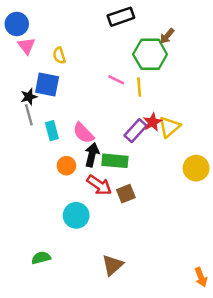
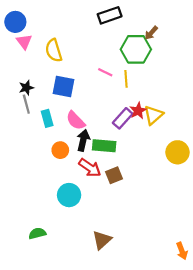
yellow semicircle: (59, 55) -> (54, 50), size x1.5
blue square: (47, 85) -> (64, 87), moved

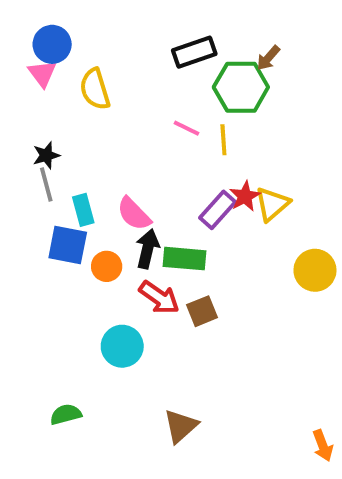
black rectangle: (110, 15) -> (194, 52), moved
blue circle: (15, 22) -> (52, 44), moved
blue square: (64, 87) -> (68, 245), moved

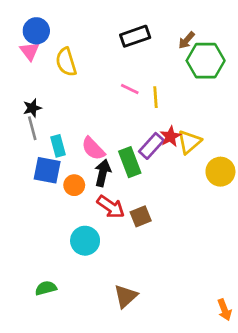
green hexagon: (241, 87) -> (206, 61), moved
green rectangle: (184, 259) -> (130, 162), moved, turned 64
yellow circle: (315, 270) -> (220, 172), moved

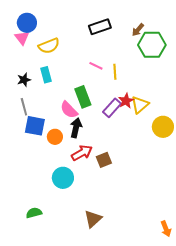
yellow semicircle: (66, 62) -> (49, 46), turned -95
gray line: (32, 128) -> (24, 107), moved
cyan rectangle: (58, 146) -> (46, 75), moved
green rectangle: (130, 162) -> (83, 97), moved
red arrow: (111, 207) -> (82, 153), turned -65

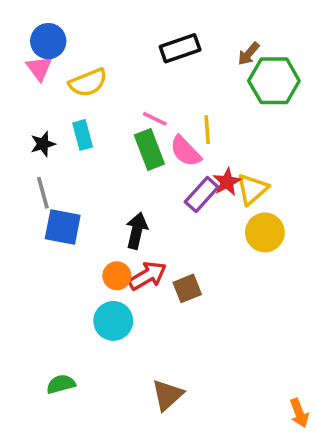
pink line: (96, 66) -> (155, 119), moved
green rectangle: (83, 97) -> (149, 149), moved
pink semicircle: (69, 110) -> (185, 151), moved
yellow circle: (163, 127) -> (265, 232), moved
orange circle: (55, 137) -> (117, 276), moved

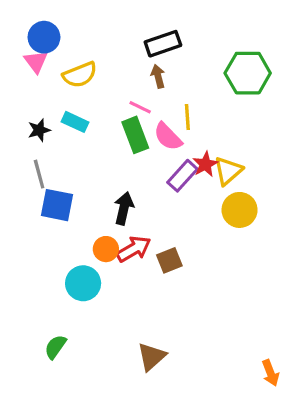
brown arrow: (249, 54) -> (158, 76), moved, turned 125
cyan rectangle: (83, 135) -> (75, 122), turned -50
cyan circle: (113, 321) -> (83, 283), moved
green semicircle: (61, 384) -> (55, 347), turned -40

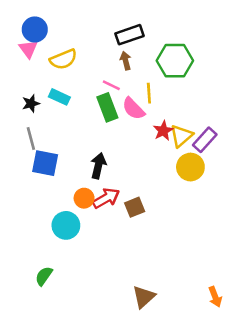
green hexagon: (248, 73) -> (175, 61), moved
purple rectangle: (182, 176) -> (205, 140), moved
brown triangle: (152, 357) -> (144, 297), moved

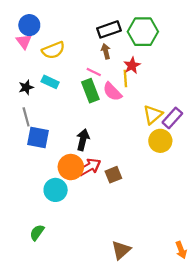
green hexagon: (175, 61) -> (143, 32), moved
red star: (163, 131) -> (132, 65), moved
orange circle: (84, 198) -> (71, 167), size x1.5

